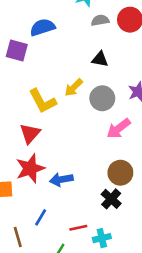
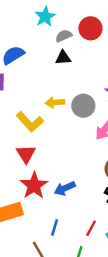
black triangle: (100, 59) -> (63, 58), moved
yellow arrow: (74, 88) -> (55, 102), turned 54
red line: (78, 228) -> (91, 228), turned -35

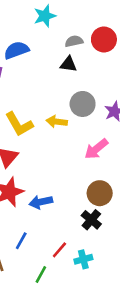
cyan star: (45, 17) -> (45, 16), moved
yellow arrow: (55, 102) -> (57, 122), moved
gray circle: (83, 106) -> (83, 104), moved

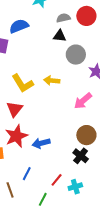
gray circle: (83, 104) -> (76, 55), moved

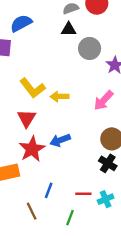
yellow arrow: (52, 81) -> (59, 97), moved
blue arrow: (41, 143) -> (60, 140), moved
red line: (57, 180) -> (83, 194), turned 56

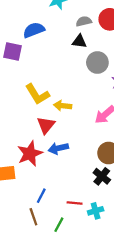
red triangle: (26, 118) -> (46, 125), moved
brown line: (32, 211) -> (33, 217), moved

